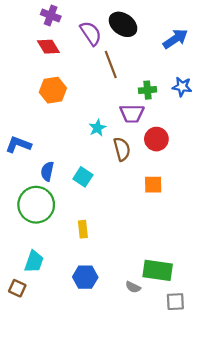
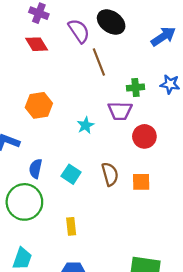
orange hexagon: (53, 90) -> (39, 105), moved
brown semicircle: (122, 149) -> (110, 174), moved

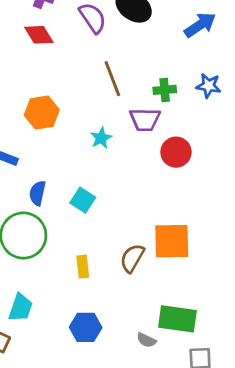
brown line: (99, 62) -> (112, 79), moved
brown semicircle: (110, 174) -> (132, 258), moved, turned -135
orange square: (141, 182) -> (172, 241), moved, size x1.6

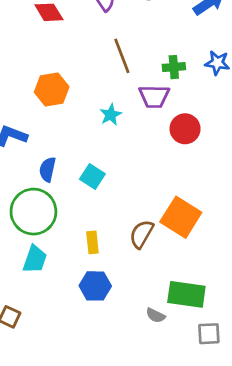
orange square: (172, 241) -> (181, 217), turned 33
cyan trapezoid: (21, 308) -> (35, 259), moved
blue hexagon: (86, 327) -> (95, 286), moved

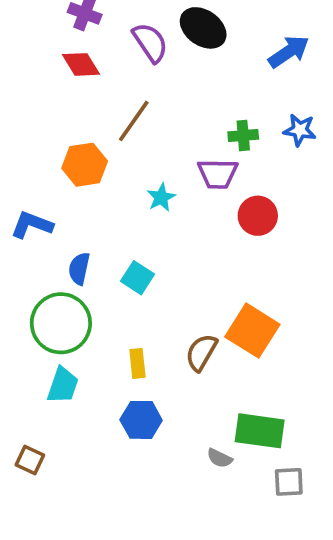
brown line: (122, 56) -> (134, 121), moved, turned 56

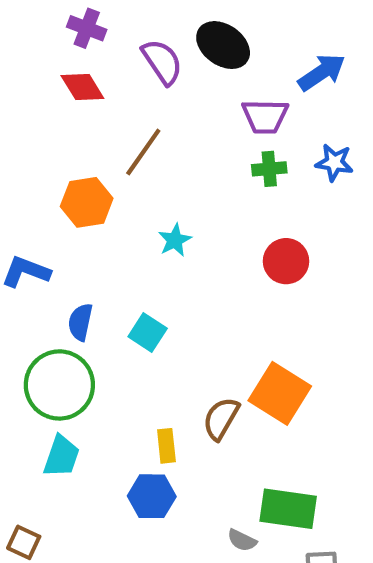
purple trapezoid: (218, 174) -> (265, 116), moved
yellow rectangle: (137, 363) -> (166, 446), moved

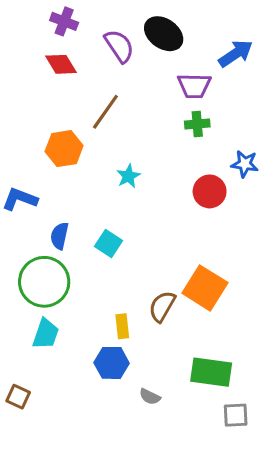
blue star: (334, 163) -> (245, 164), moved
gray semicircle: (242, 540) -> (150, 397), moved

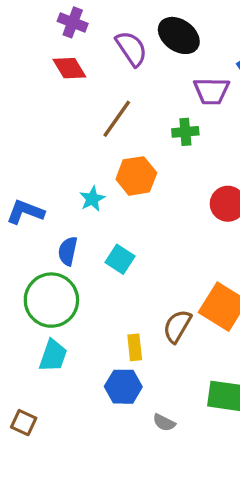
green cross: (197, 124) -> (185, 132), moved
orange hexagon: (64, 149) -> (136, 176), moved
cyan star: (128, 176) -> (92, 199), moved

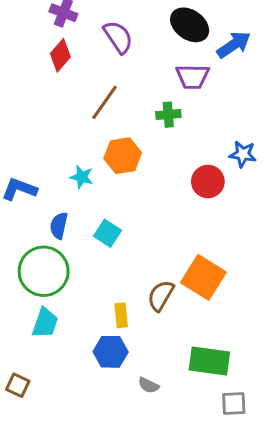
black ellipse: (179, 35) -> (190, 25), moved
red diamond: (69, 68) -> (60, 55), turned 72
cyan star: (92, 199) -> (82, 177), turned -30

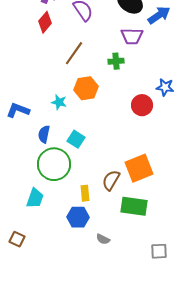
green circle: (44, 271) -> (54, 164), moved
orange square: (203, 277) -> (139, 168), turned 36
green rectangle: (209, 361) -> (134, 206), moved

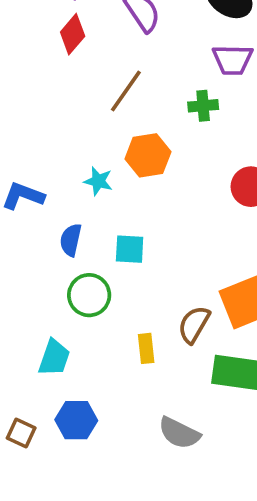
cyan square: (76, 139) -> (130, 249), turned -30
green circle: (54, 164) -> (89, 295), size x0.7
blue hexagon: (78, 217) -> (76, 420), moved
gray semicircle: (103, 239) -> (179, 433), size x1.6

